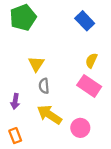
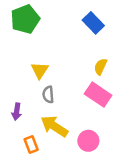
orange rectangle: (15, 136) -> (31, 144), moved

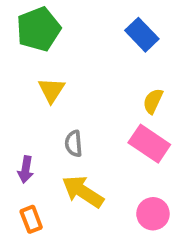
yellow triangle: (40, 70) -> (51, 90), moved
pink circle: (88, 141) -> (153, 214), moved
orange rectangle: (31, 144) -> (31, 219), moved

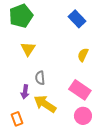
pink rectangle: (149, 144) -> (80, 90), moved
purple arrow: (26, 169) -> (25, 92), moved

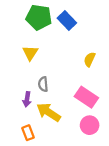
green pentagon: (21, 16) -> (39, 17), moved, turned 30
blue rectangle: (77, 19) -> (67, 20), moved
orange rectangle: (17, 119) -> (28, 133), moved

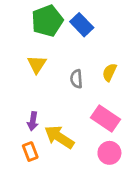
green pentagon: (39, 17) -> (47, 21), turned -30
gray semicircle: (43, 84) -> (76, 79), moved
orange rectangle: (28, 133) -> (30, 152), moved

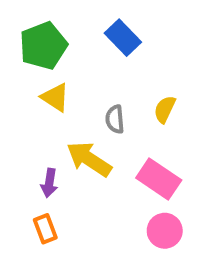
green pentagon: (47, 21) -> (43, 46), moved
yellow triangle: (37, 64) -> (55, 97), turned -30
yellow arrow: (59, 137) -> (89, 159), moved

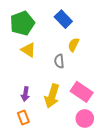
yellow semicircle: (165, 109) -> (74, 45), moved
yellow arrow: (89, 159) -> (52, 96), moved, turned -105

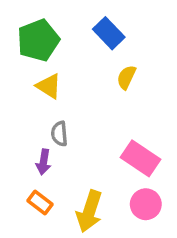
gray semicircle: (59, 61) -> (59, 134), moved
yellow arrow: (52, 96) -> (89, 211), moved
orange rectangle: (23, 117) -> (40, 202), turned -32

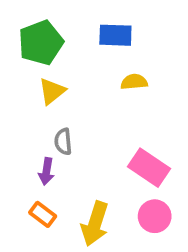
blue rectangle: (109, 33) -> (115, 35), turned -44
yellow semicircle: (126, 77) -> (134, 82), turned 60
yellow triangle: (49, 86) -> (52, 91), turned 48

